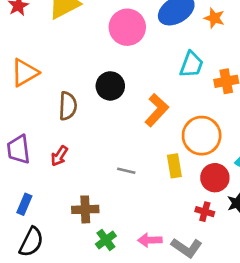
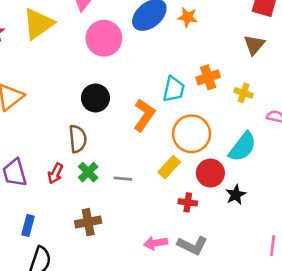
cyan trapezoid: (191, 64) -> (174, 89), moved
brown semicircle: (68, 106) -> (78, 139), moved
yellow rectangle: (174, 166) -> (169, 167), turned 60
red cross: (205, 212) -> (188, 202), moved
green cross: (106, 240) -> (88, 172), moved

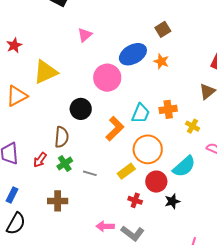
yellow triangle: (38, 24) -> (45, 72), moved
pink circle: (104, 38) -> (107, 78), moved

